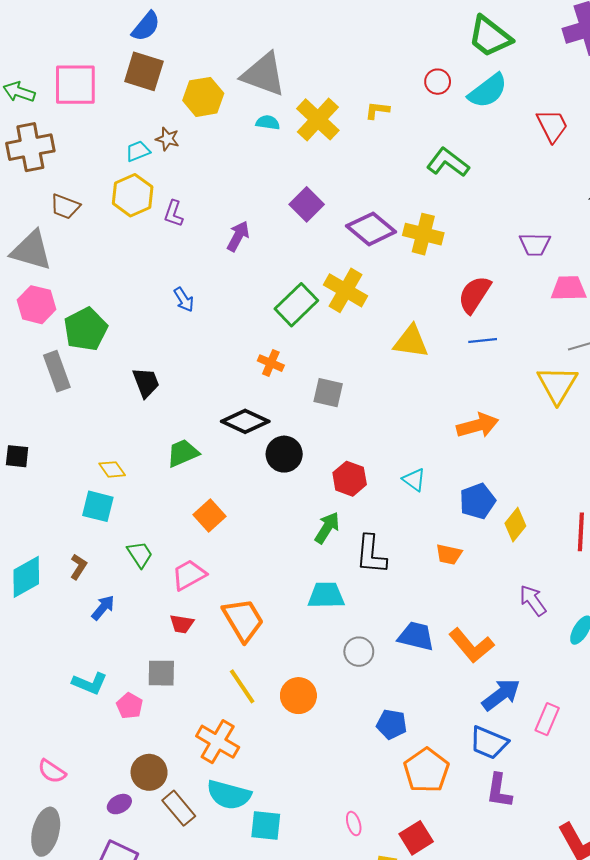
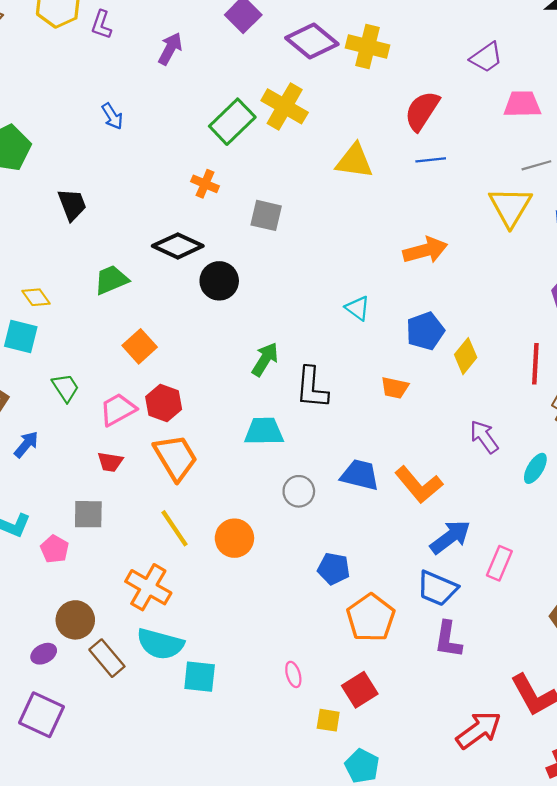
purple trapezoid: (535, 244) -> (486, 57), turned -36
red hexagon: (350, 479) -> (164, 403), moved

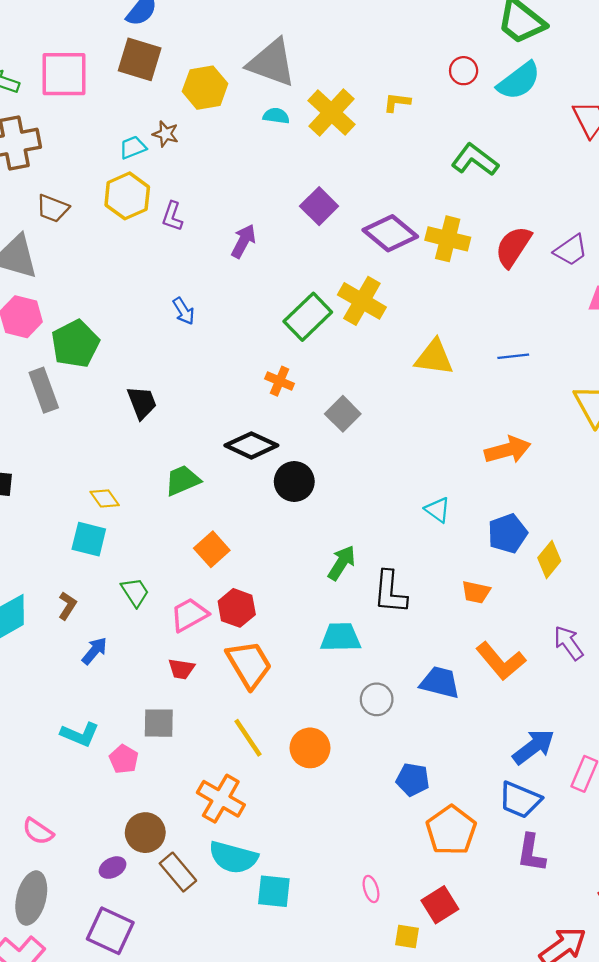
red semicircle: (422, 111) -> (513, 247), moved
gray square: (266, 215) -> (343, 414), turned 32
orange L-shape: (419, 485) -> (501, 661), moved

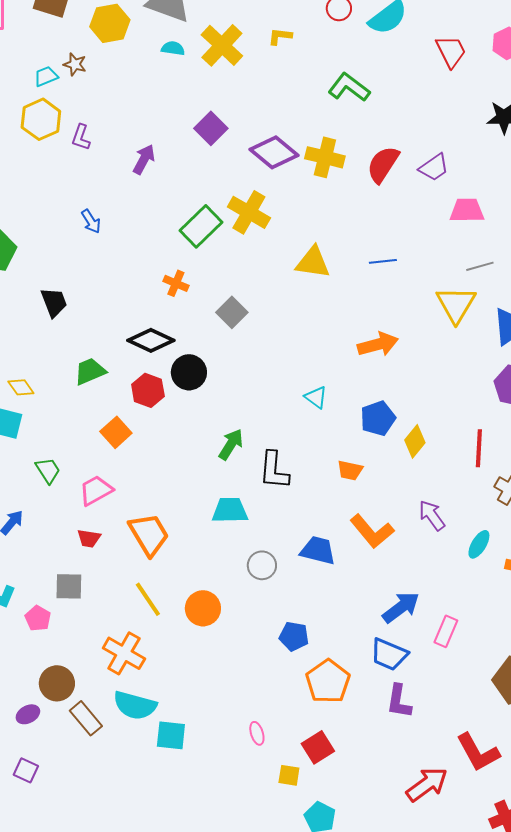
red hexagon: (237, 608) -> (148, 390), moved
purple square: (110, 931) -> (26, 770), size x0.6

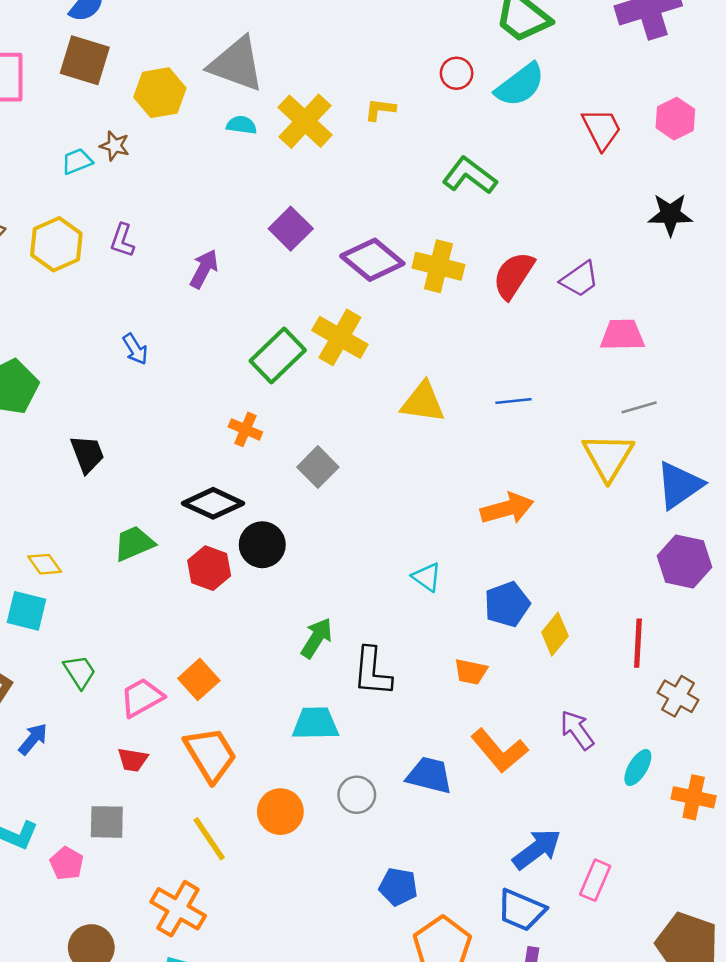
yellow hexagon: (41, 119) -> (56, 244), moved
orange square: (116, 432) -> (199, 679), moved
orange circle: (203, 608) -> (280, 812), moved

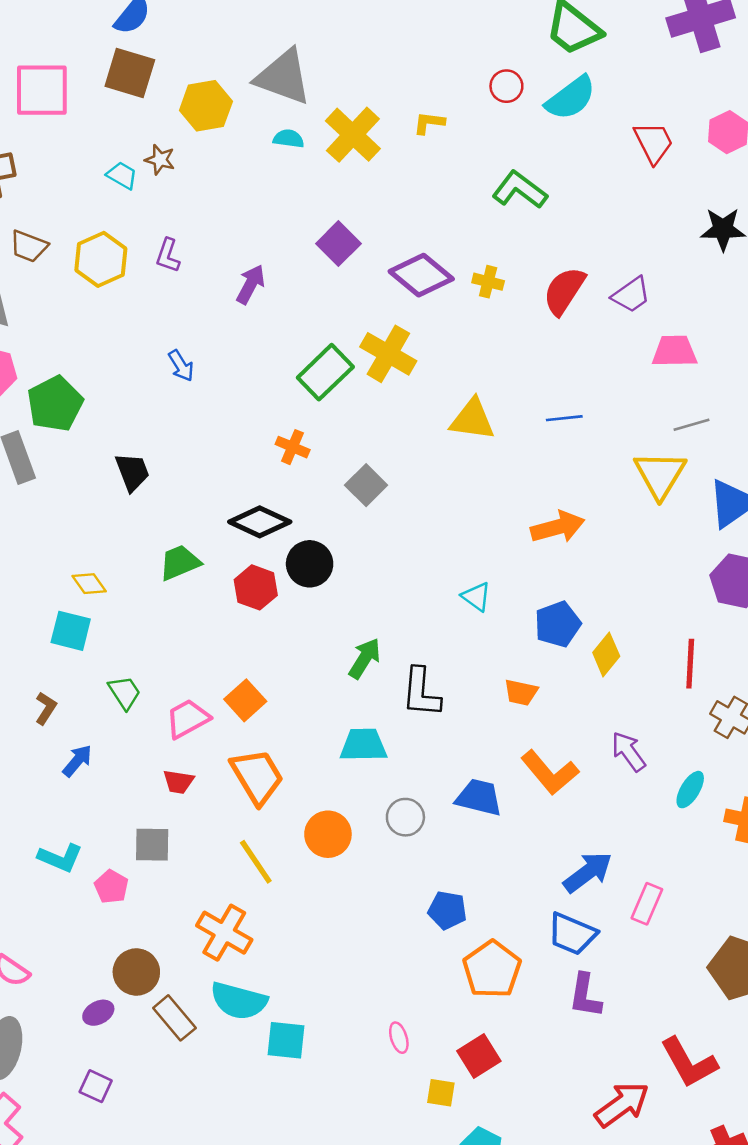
cyan trapezoid: (77, 161) -> (122, 175), turned 52
yellow cross: (438, 266) -> (488, 282), size x0.6

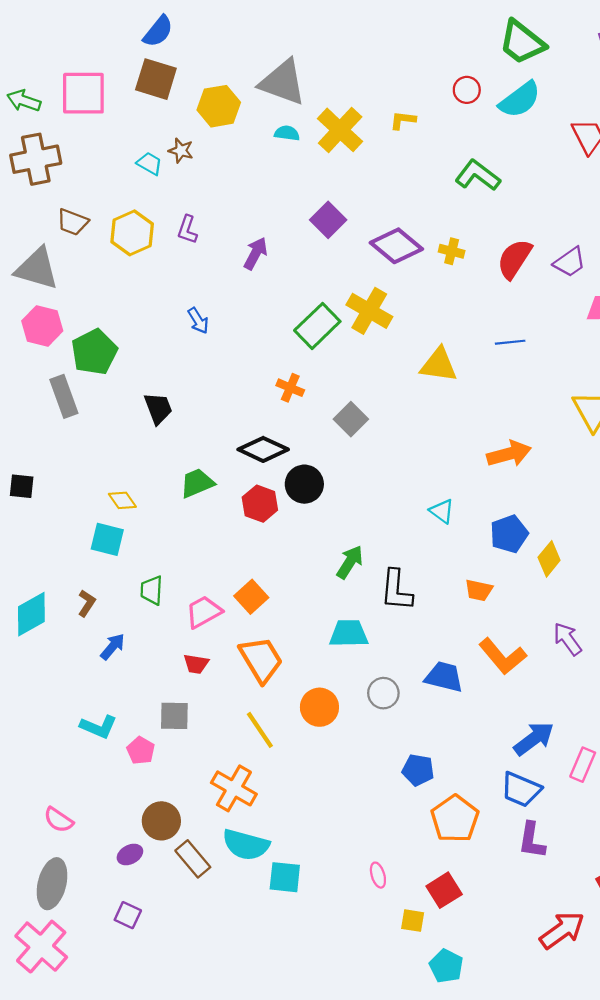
blue line: (564, 418) -> (510, 342), moved
green trapezoid: (125, 692) -> (152, 590), turned -144

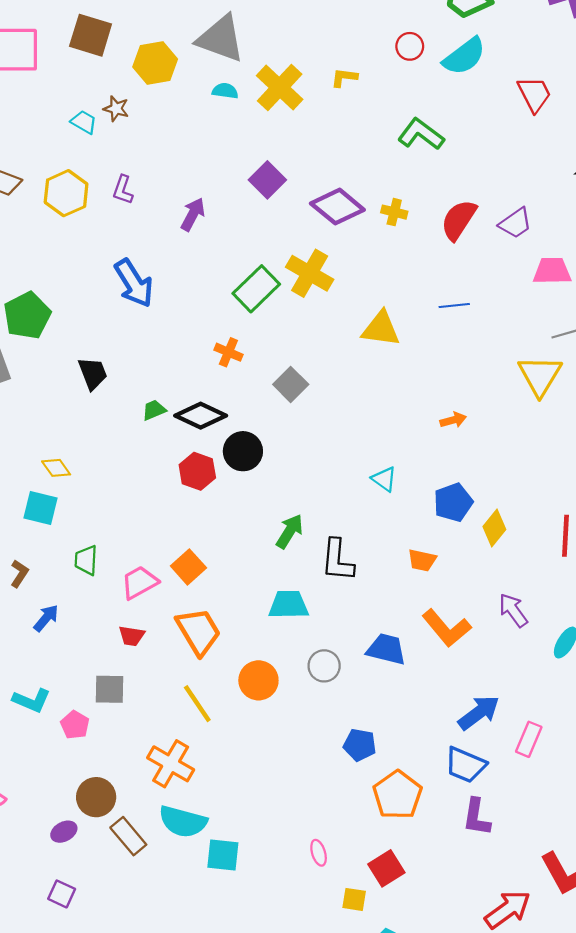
blue arrow: (198, 321) -> (134, 283), size x1.8
orange arrow: (509, 454) -> (453, 420), size x0.6
green trapezoid: (197, 483) -> (154, 410), moved, size x0.7

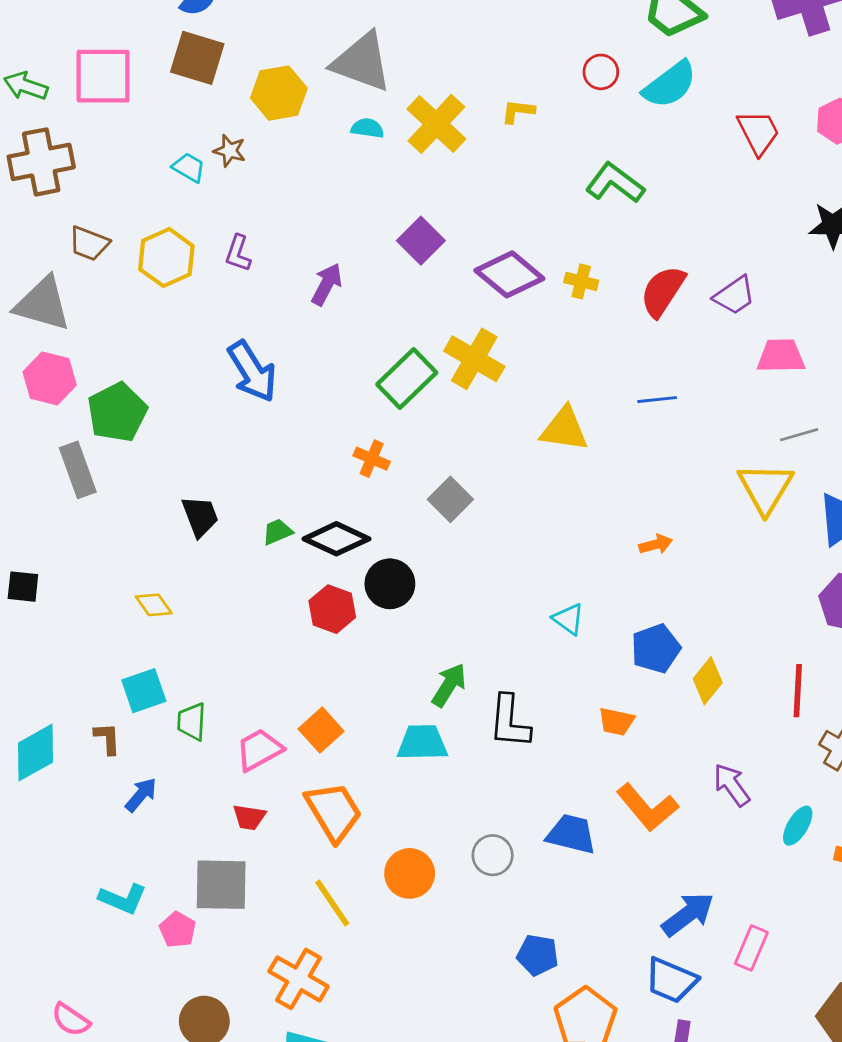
black trapezoid: (93, 373) -> (200, 516), moved
cyan square: (40, 508) -> (144, 691), moved, turned -33
brown L-shape: (19, 574) -> (107, 738), turned -36
cyan trapezoid: (289, 605) -> (422, 743), moved
gray square: (109, 689) -> (221, 885), size x1.4

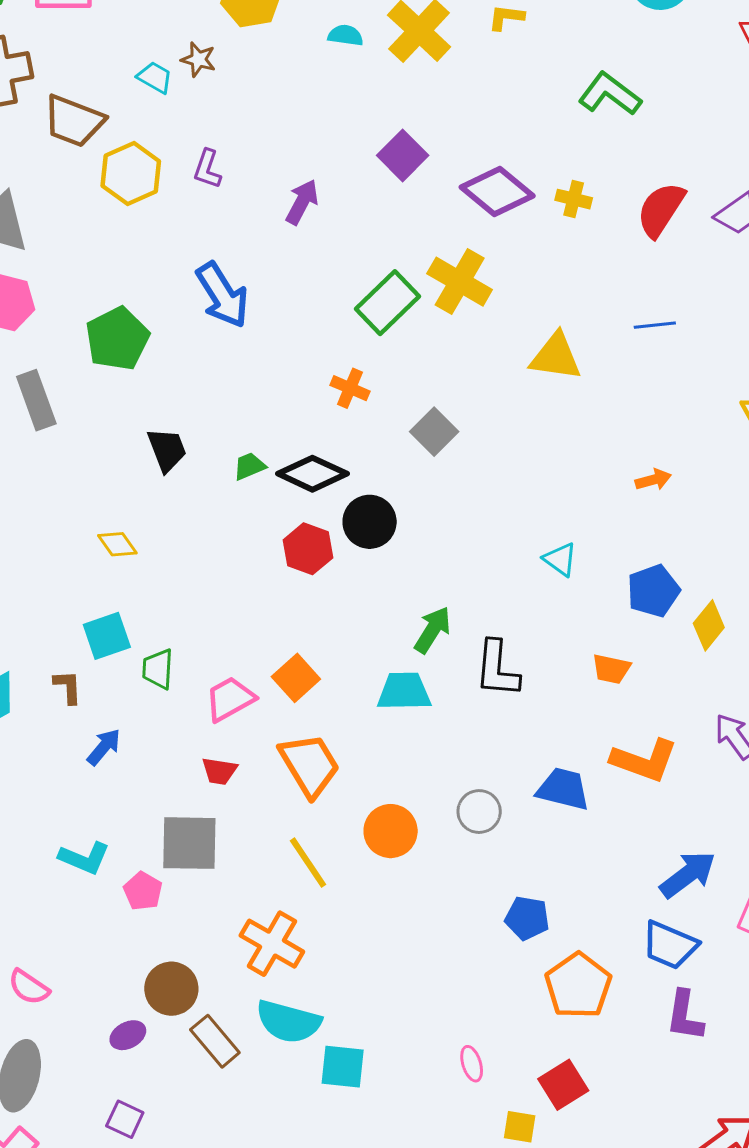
brown trapezoid: (89, 243) -> (74, 121), moved, size x1.4
green pentagon: (117, 412) -> (117, 339), moved
orange L-shape: (647, 807) -> (644, 760), turned -30

